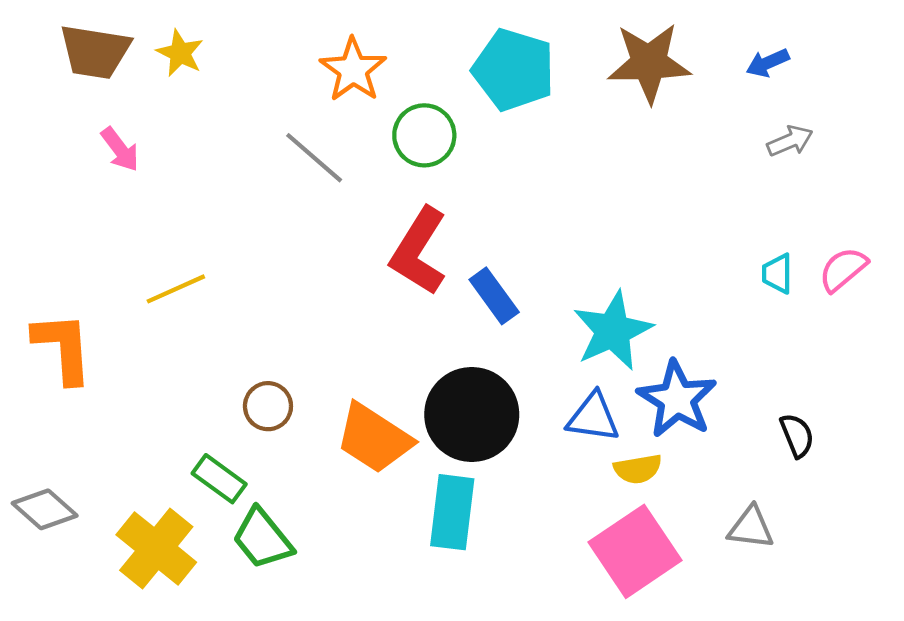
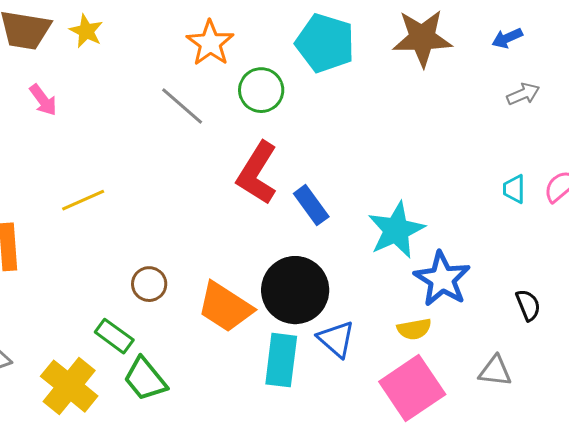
blue triangle: (593, 417) -> (336, 339), moved, turned 33

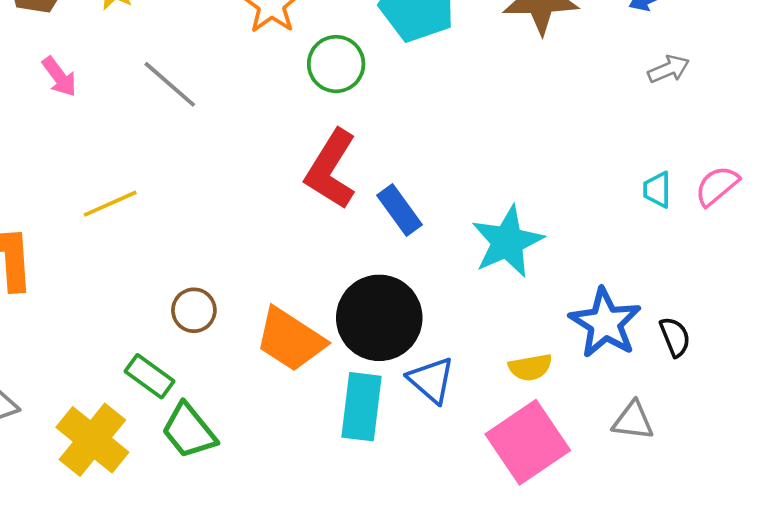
gray line: (182, 106) -> (170, 84), moved
blue star: (442, 279) -> (605, 323), moved

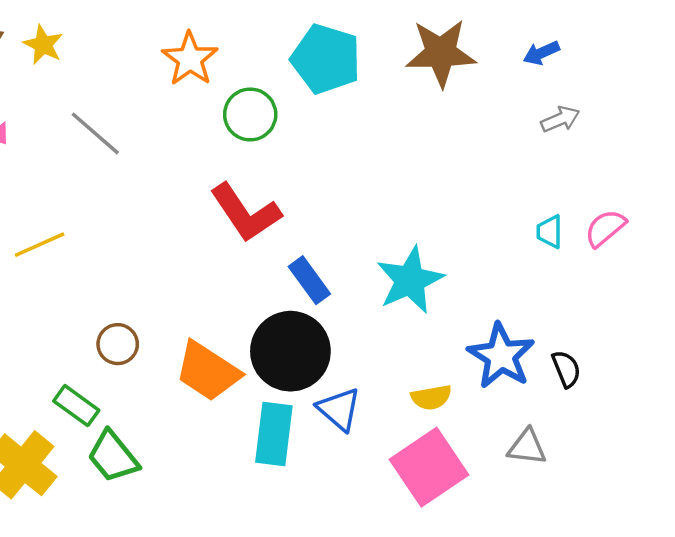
red L-shape: (331, 169) -> (245, 213), turned -66
blue rectangle: (400, 210) -> (309, 280), moved

